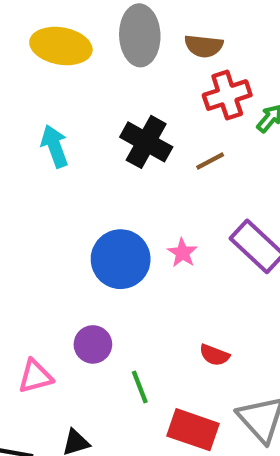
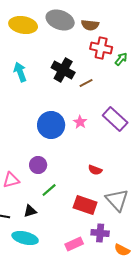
gray ellipse: (140, 35) -> (60, 20), turned -68
red cross: (227, 95) -> (101, 48), turned 30
brown line: (210, 161) -> (86, 83), moved
green line: (140, 387) -> (49, 190), moved, turned 70

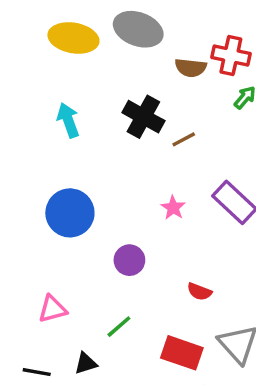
brown semicircle: (90, 25) -> (191, 68), moved
red cross: (101, 48) -> (231, 55), moved
blue circle: (51, 125) -> (70, 213), moved
purple circle: (38, 165) -> (129, 260), moved

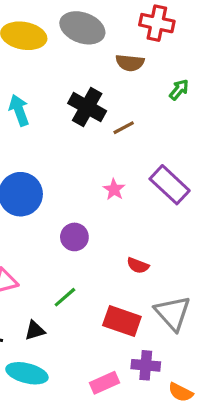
red cross: (231, 55) -> (157, 23), moved

